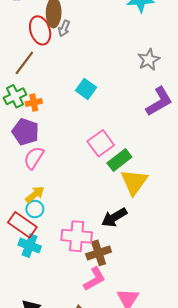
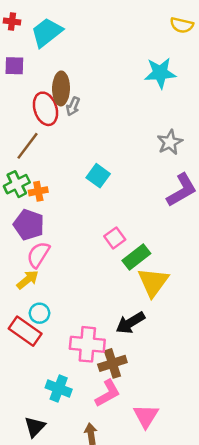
pink square: (101, 143) -> (115, 238), size x0.7
yellow arrow: (35, 194) -> (28, 280), moved
cyan cross: (30, 246) -> (59, 389), moved

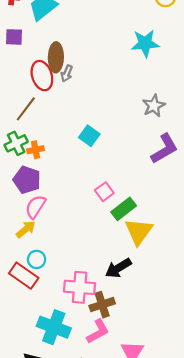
cyan cross: (59, 389) -> (54, 327), size x1.4

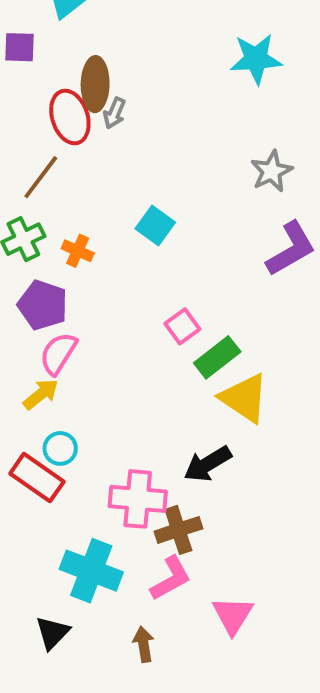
orange cross: (35, 150) -> (78, 251), moved, turned 35
yellow triangle: (139, 231) -> (244, 398), turned -32

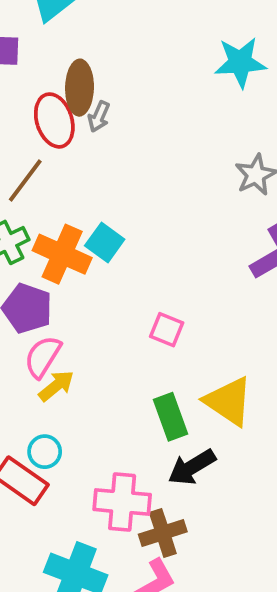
cyan square: (155, 226) -> (105, 242), moved
orange cross: (78, 251) -> (62, 254), size x1.8
pink square: (182, 326) -> (167, 330), turned -32
green rectangle: (217, 357) -> (171, 417), moved, turned -72
yellow arrow: (41, 394) -> (56, 386), moved

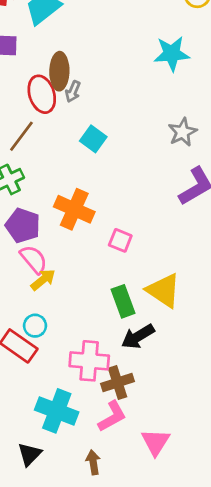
cyan square: (105, 242) -> (93, 139), moved
orange cross: (62, 254) -> (74, 209), moved
pink semicircle: (43, 357) -> (34, 259), turned 108

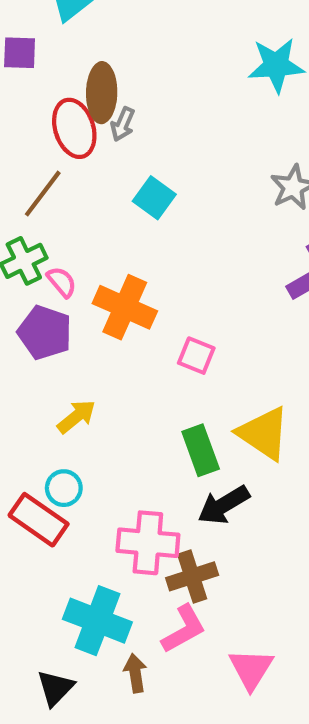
pink semicircle: (34, 259) -> (62, 282), moved, size x0.7
brown arrow: (93, 462) -> (135, 673), moved

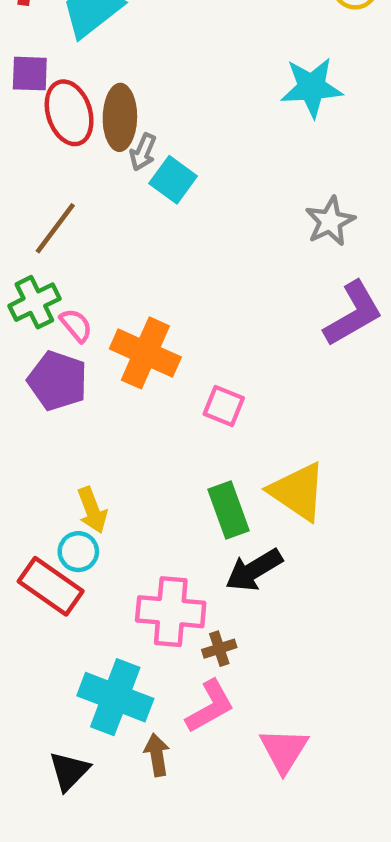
red ellipse: (74, 128) -> (69, 113), moved
cyan square: (154, 198) -> (173, 180), moved
yellow arrow: (76, 417) -> (92, 510), moved, turned 108
brown cross: (192, 576) -> (219, 649), size x0.6

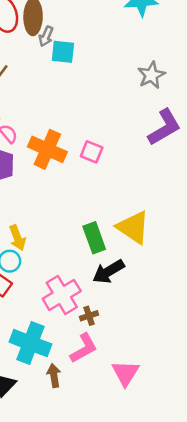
cyan square: (173, 180) -> (63, 52), turned -30
pink square: (224, 406) -> (92, 152), moved
pink cross: (171, 612) -> (62, 295), turned -36

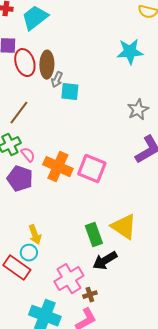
pink square: (92, 152) -> (92, 169), size x1.6

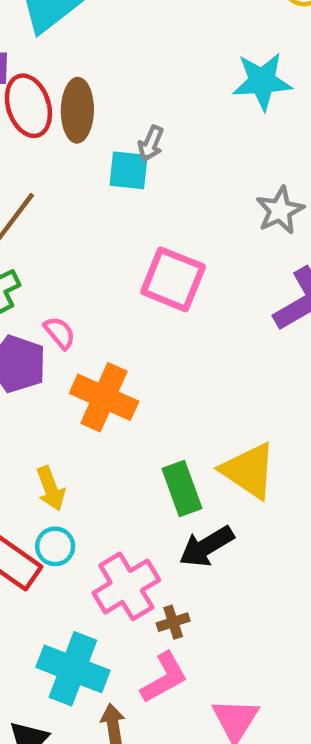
gray arrow: (57, 80) -> (151, 144), moved
pink semicircle: (28, 155) -> (60, 333), moved
orange cross: (58, 167) -> (104, 397), moved
pink square: (92, 169) -> (173, 279), moved
cyan circle: (29, 253) -> (55, 546), moved

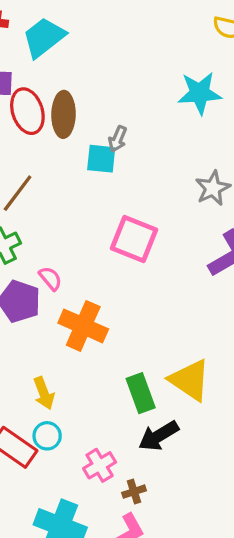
pink cross: (126, 586) -> (100, 465), size x0.7

